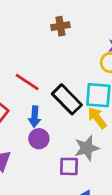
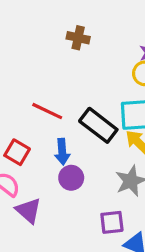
brown cross: (60, 26) -> (78, 38), turned 30
purple square: (69, 166) -> (112, 222), moved

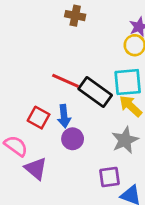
red line: (47, 111) -> (65, 81), moved
red square: (17, 152) -> (39, 118), moved

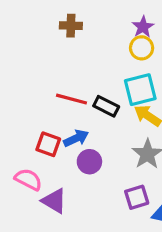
black rectangle: (95, 92) -> (106, 106), size x0.7
blue arrow: (64, 116) -> (76, 138), turned -100

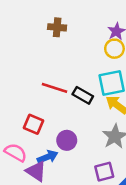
blue arrow: (76, 138) -> (48, 157), moved

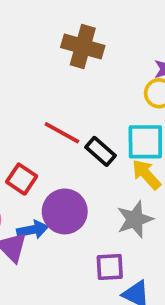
brown cross: (57, 27) -> (83, 47), size x1.5
purple circle: (67, 140) -> (65, 211), size x1.5

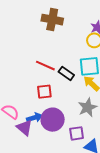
red square: (22, 179) -> (44, 92), moved, turned -35
purple circle: (65, 211) -> (53, 120), moved

